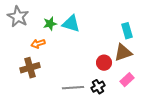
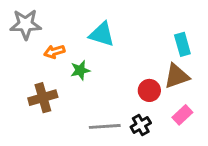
gray star: (18, 17) -> (26, 24), turned -30
green star: (50, 24) -> (80, 70), moved
orange arrow: (38, 44) -> (54, 52), moved

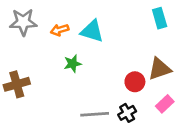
cyan rectangle: (182, 44) -> (160, 18), moved
orange arrow: (54, 52) -> (60, 30), moved
brown cross: (43, 98) -> (17, 84), moved

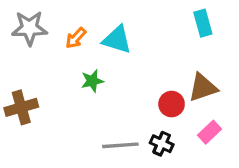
orange arrow: (60, 30) -> (76, 38), turned -30
black cross: (127, 113) -> (162, 144), turned -36

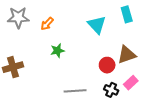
cyan triangle: (117, 40) -> (97, 25), moved, turned 30
black cross: (162, 144) -> (111, 90), moved

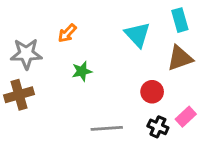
gray star: (18, 18) -> (26, 54), moved
brown triangle: (127, 55) -> (180, 58), moved

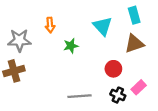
orange arrow: (67, 33) -> (50, 25), turned -48
green star: (82, 71) -> (71, 46), moved

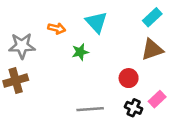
cyan rectangle: (134, 15) -> (152, 17), turned 63
orange arrow: (50, 25) -> (57, 28), turned -72
cyan triangle: (103, 26) -> (96, 22), moved

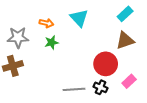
green star: (80, 52) -> (52, 42), moved
red circle: (129, 78) -> (106, 64), size x1.5
black cross: (134, 108) -> (101, 87), moved

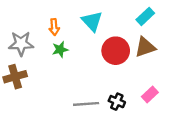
orange arrow: (46, 23) -> (54, 27), turned 72
red circle: (106, 64) -> (116, 51), moved

